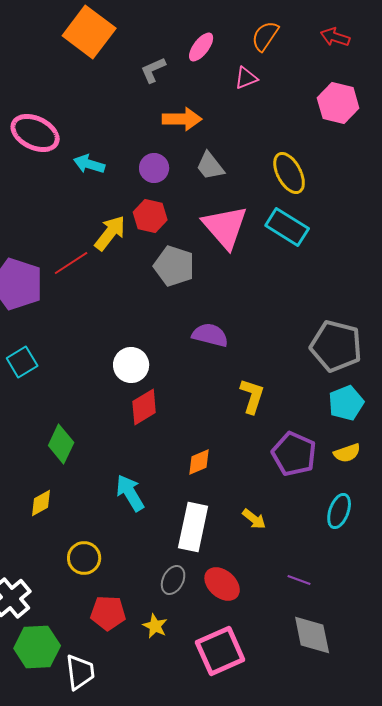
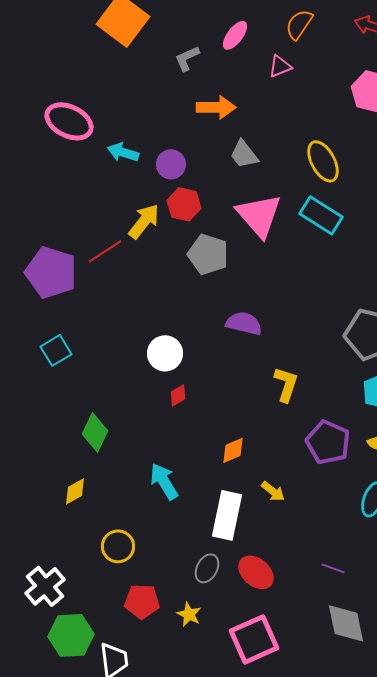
purple circle: (154, 168) -> (171, 164), moved
red diamond: (144, 407) -> (178, 395), size x0.6
yellow arrow: (254, 519) -> (273, 491), moved

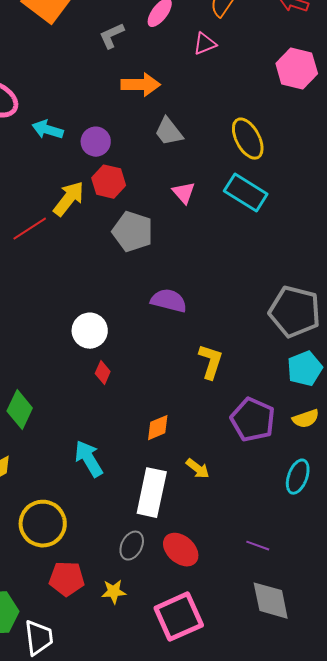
pink triangle: (259, 215) -> (184, 193), size x0.5
red diamond: (178, 395) -> (103, 373), turned -35
yellow circle: (118, 546) -> (43, 524), size x1.4
yellow star: (189, 614) -> (114, 592), turned -30

